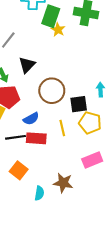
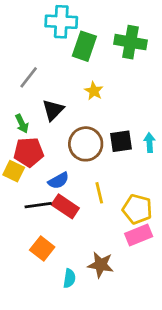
yellow star: (58, 30) -> (94, 91), moved
black square: (79, 104) -> (121, 141), moved
yellow pentagon: (90, 123) -> (137, 209), moved
red rectangle: (36, 138) -> (65, 206), turned 30

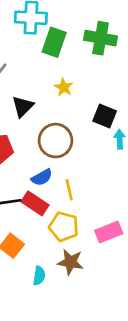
black square: (121, 141) -> (105, 116), moved, turned 30
blue semicircle: (59, 181) -> (42, 177), moved
yellow pentagon: (137, 209) -> (64, 227), moved

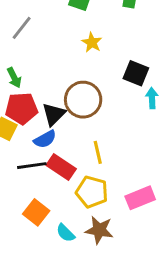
black triangle: (23, 106) -> (54, 114), moved
blue semicircle: (42, 177) -> (45, 139), moved
cyan semicircle: (39, 276) -> (65, 233), moved, turned 126

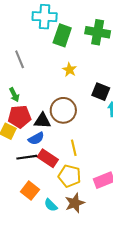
gray line: (22, 28) -> (20, 59), turned -60
black triangle: (54, 114) -> (42, 121), turned 48
brown star: (99, 230) -> (75, 203), turned -30

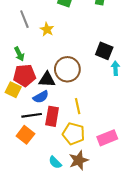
yellow star: (70, 70) -> (47, 29), moved
red rectangle: (48, 158) -> (52, 116), turned 66
orange square: (30, 191) -> (25, 135), moved

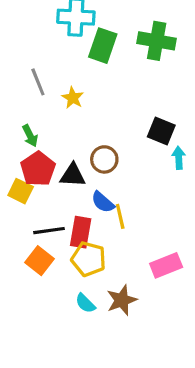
brown circle: (67, 69) -> (104, 159), size x0.7
red pentagon: (24, 75) -> (38, 169), turned -30
blue semicircle: (41, 97) -> (103, 202), moved, turned 70
yellow pentagon: (74, 134) -> (89, 259), moved

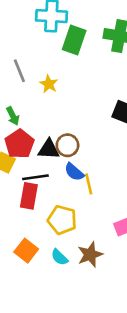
brown circle: (104, 159) -> (67, 145), moved
black line: (49, 231) -> (35, 177), moved
red rectangle: (81, 232) -> (29, 196), moved
orange square: (40, 261) -> (26, 251), moved

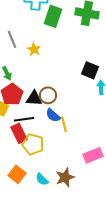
red rectangle: (29, 196) -> (19, 133), turned -36
yellow pentagon: (62, 220) -> (33, 144), moved

